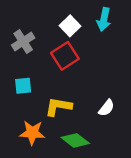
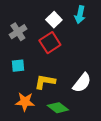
white semicircle: (106, 108) -> (82, 83), size x1.5

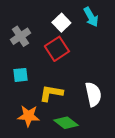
cyan arrow: (80, 15) -> (91, 17), turned -42
white semicircle: (82, 83) -> (93, 94), turned -50

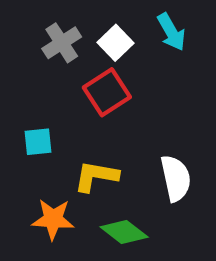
gray cross: (20, 36) -> (62, 43), moved

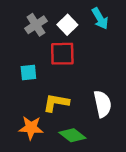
red square: (107, 92) -> (62, 54), turned 32
cyan square: (38, 142) -> (28, 72), moved

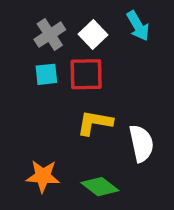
cyan square: (28, 72) -> (46, 74), moved
yellow L-shape: (56, 103) -> (95, 123), moved

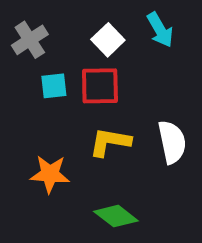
gray cross: (50, 35) -> (30, 40), moved
white semicircle: (141, 143) -> (172, 142), moved
orange star: (43, 176) -> (50, 174), moved

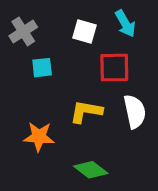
white square: (108, 40) -> (84, 31), turned -30
red square: (100, 86) -> (114, 68), moved

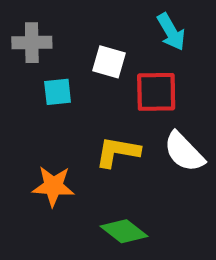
gray cross: (23, 31) -> (32, 43), turned 32
white square: (84, 31) -> (109, 62), moved
white semicircle: (135, 112) -> (184, 152), turned 148

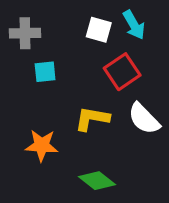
white square: (109, 62) -> (99, 30), moved
red square: (156, 92) -> (122, 72), turned -33

